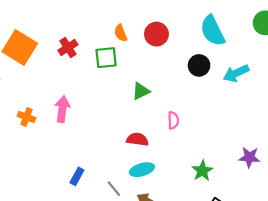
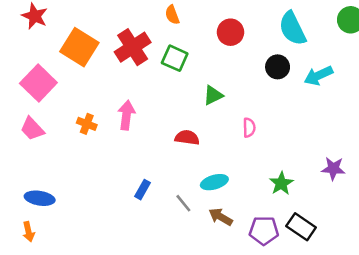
orange semicircle: (121, 33) -> (172, 15), moved
red cross: (68, 48) -> (133, 47), size x1.6
green square: (106, 58) -> (175, 58), turned 30
red semicircle: (137, 139) -> (187, 138), moved

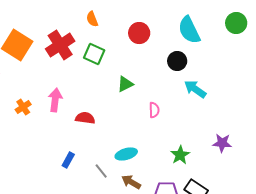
cyan arrow: (318, 76) -> (195, 89), moved, turned 60
orange cross: (87, 124) -> (23, 107), turned 35
red semicircle: (187, 138) -> (85, 118), moved

